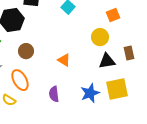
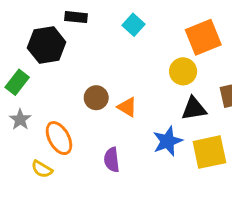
orange square: (113, 15) -> (203, 37), size x1.6
brown circle: (26, 51) -> (96, 98), moved
blue star: (90, 93) -> (168, 141), moved

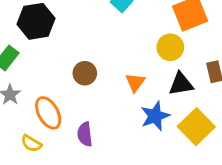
orange triangle: (127, 107) -> (135, 82), moved, turned 35
yellow square: (209, 152) -> (196, 127), turned -32
purple semicircle: (112, 160) -> (85, 134), moved

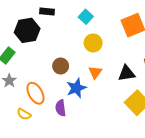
yellow circle: (170, 47) -> (93, 43), moved
blue star: (155, 116) -> (76, 88), moved

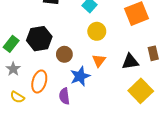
black hexagon: (27, 30) -> (39, 39), moved
orange ellipse: (35, 93) -> (39, 81), turned 45
yellow semicircle: (24, 114) -> (17, 97), moved

